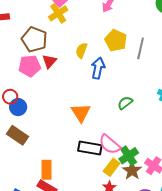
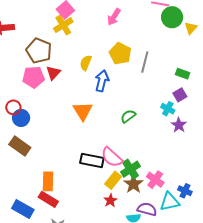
orange triangle: (81, 113) -> (83, 111), moved

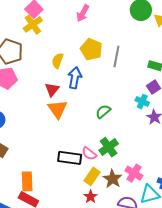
red triangle: (53, 73) -> (52, 90), moved
pink semicircle: (112, 157) -> (89, 153), size x0.7
green cross: (130, 169) -> (109, 147), moved

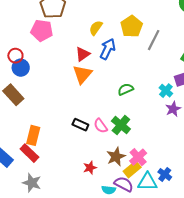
green cross: (109, 147) -> (121, 125), turned -30
black rectangle: (70, 158) -> (80, 125), size x0.7
yellow rectangle: (92, 176) -> (132, 169), moved

